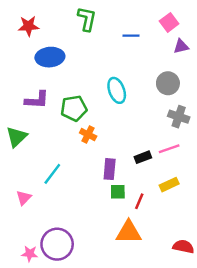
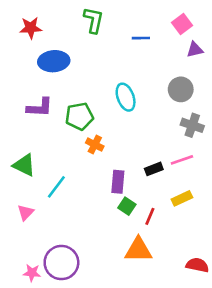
green triangle: (17, 137) -> (24, 165), moved, turned -50
green square: (118, 192) -> (127, 206), turned 35

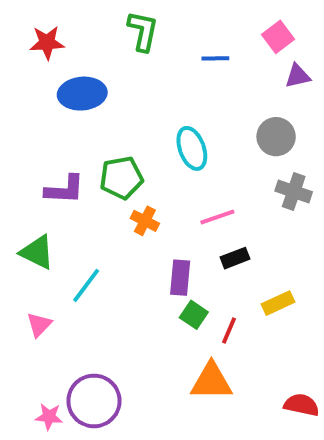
purple L-shape: (40, 107) -> (65, 190), moved
pink line: (182, 160) -> (217, 217), moved

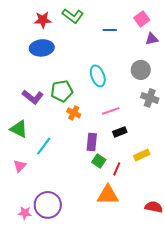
green L-shape: (143, 31) -> (73, 16), turned 115
red star: (47, 43) -> (43, 20), moved
purple L-shape: (65, 190) -> (33, 97), turned 35

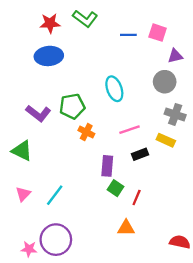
pink square: (142, 19) -> (158, 33), moved, turned -35
purple triangle: (152, 39) -> (175, 56), moved
cyan line: (44, 146) -> (55, 195), moved
yellow rectangle: (142, 155) -> (166, 140), moved, turned 49
orange triangle: (108, 195) -> (126, 228), size x0.7

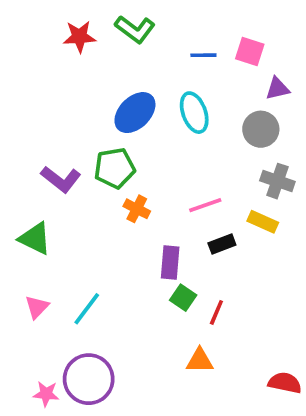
blue ellipse: (49, 56) -> (135, 113), moved, turned -40
cyan ellipse: (114, 89) -> (194, 113), moved

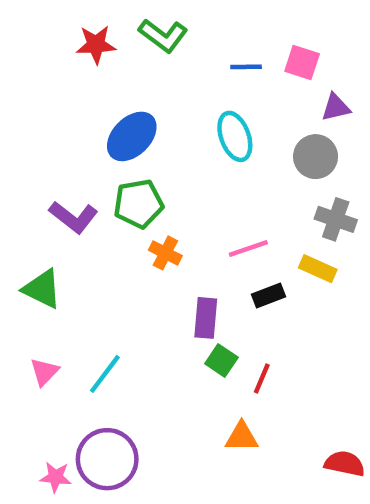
blue ellipse: (135, 113) -> (132, 136), moved

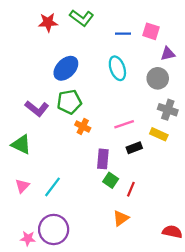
orange triangle: (242, 437) -> (121, 218), turned -36

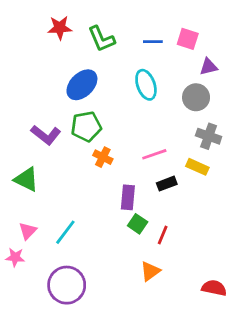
green L-shape: (82, 18) -> (101, 39), moved, turned 30
pink star: (28, 238) -> (15, 257), moved

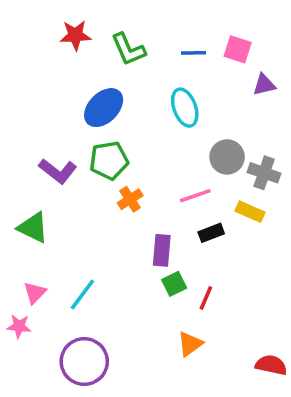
gray circle: (196, 97) -> (227, 157), moved
orange cross: (103, 157) -> (130, 199), turned 30
green square: (138, 224) -> (174, 284), turned 30

